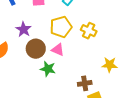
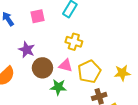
yellow pentagon: (61, 27) -> (89, 72), moved
yellow cross: (89, 31) -> (74, 42), moved

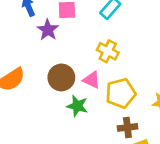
purple star: (27, 50) -> (48, 30), moved

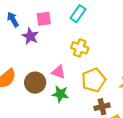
brown circle: (61, 77) -> (35, 83), moved
pink triangle: (92, 80) -> (58, 72), moved

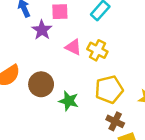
pink triangle: (58, 72) -> (73, 47), moved
brown cross: (102, 107) -> (115, 121), turned 32

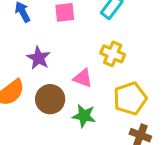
purple star: (42, 30) -> (38, 58), moved
pink triangle: (73, 47) -> (83, 78), moved

